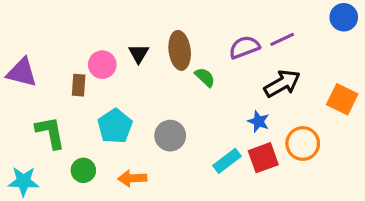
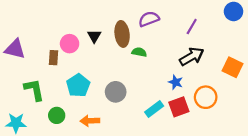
purple line: (282, 39) -> (192, 26), turned -35
purple semicircle: (244, 47) -> (149, 19), moved
green semicircle: (205, 77) -> (139, 52), turned -32

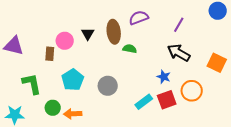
black arrow: (192, 56) -> (179, 53), turned -120
orange arrow: (90, 121) -> (73, 114), moved

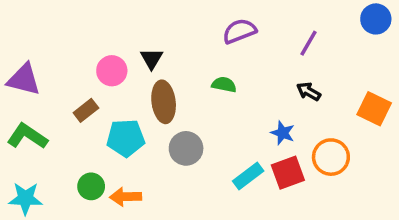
brown ellipse: (114, 32) -> (164, 102), moved
black arrow: (179, 53) -> (309, 91), size x0.6
brown rectangle: (50, 54) -> (86, 110), moved, turned 48
cyan pentagon: (73, 80) -> (126, 138), turned 30
green L-shape: (32, 84) -> (27, 136), moved, turned -45

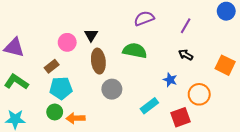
green semicircle: (224, 85) -> (135, 51), size x1.6
cyan pentagon: (126, 138) -> (61, 88), moved
red square: (288, 173) -> (180, 117), moved

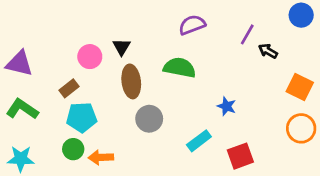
black arrow: (186, 55) -> (268, 51), moved
orange circle: (199, 94) -> (301, 128), moved

